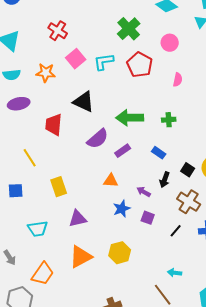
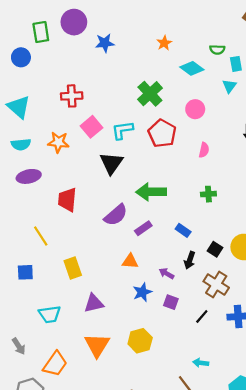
red cross: (58, 31) -> (72, 96), turned -36
black triangle: (84, 102) -> (111, 163), moved, turned 40
green cross: (169, 120) -> (208, 194), moved
orange triangle: (81, 257) -> (97, 345), turned -30

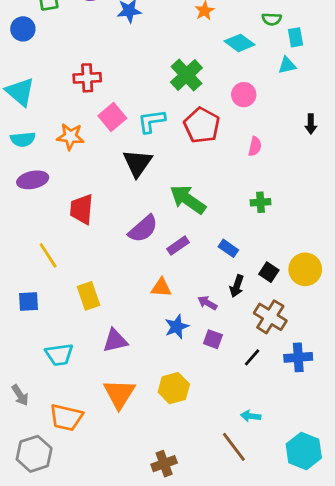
cyan triangle: (229, 86) -> (287, 65), turned 40
green arrow: (151, 192) -> (188, 199), turned 36
orange trapezoid: (55, 364) -> (66, 417), turned 68

